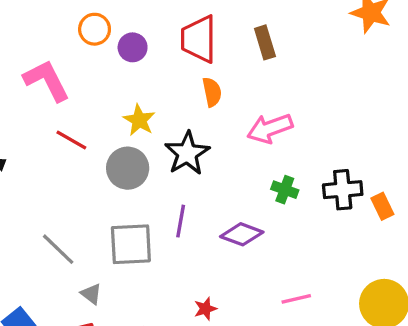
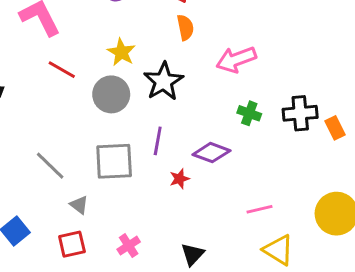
red star: (205, 309) -> (180, 179), moved

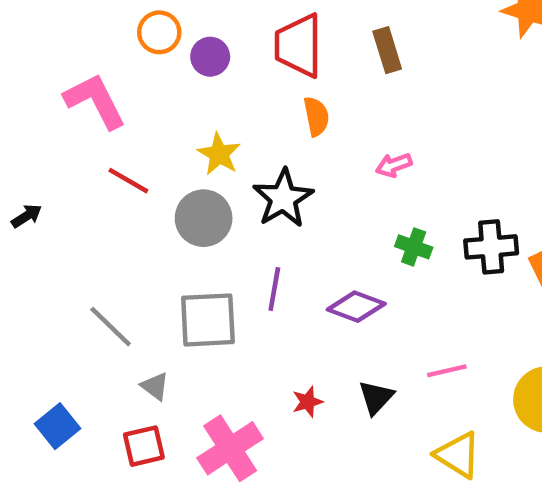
pink arrow: (236, 60) -> (394, 165), size x0.6
red star: (180, 179) -> (308, 402), moved
pink line: (259, 209) -> (447, 371), moved
pink cross: (129, 246) -> (230, 448), size x1.8
black triangle: (193, 254) -> (376, 397), moved

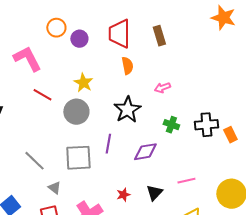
black star: (283, 198) -> (127, 110), moved
purple diamond: (356, 307) -> (145, 152), turned -30

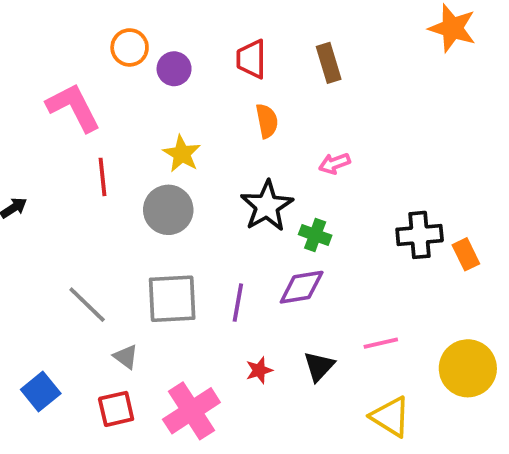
red trapezoid: (119, 34) -> (251, 59), size x0.7
red line: (42, 95) -> (103, 177), turned 54
green cross: (171, 125) -> (315, 235), moved
purple line: (108, 144) -> (238, 303), moved

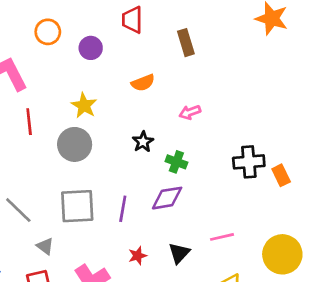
red trapezoid: (251, 59) -> (132, 20), moved
purple circle: (174, 69) -> (91, 48), moved
orange semicircle: (267, 121) -> (143, 83), turned 80
black star: (267, 206) -> (143, 142), size x0.6

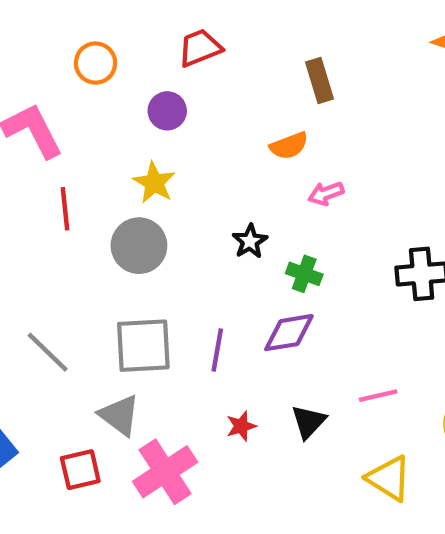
red trapezoid: (132, 20) -> (200, 48), moved, turned 68
purple circle: (91, 48) -> (167, 111), moved
orange semicircle: (143, 83) -> (289, 146), moved
gray triangle: (45, 246) -> (119, 415), moved, size x1.5

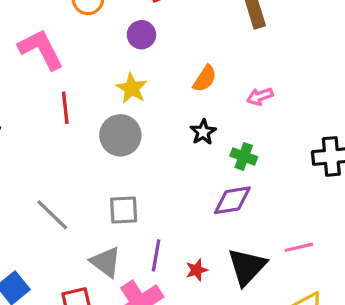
orange semicircle: (289, 146) -> (205, 79), moved, turned -36
gray square: (143, 346) -> (124, 210), size x0.7
purple line: (217, 350) -> (156, 255), moved
black triangle: (309, 422) -> (247, 267), size x1.5

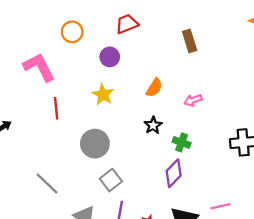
gray circle: (120, 135) -> (95, 144), moved
purple diamond: (232, 200) -> (174, 173), turned -36
gray square: (124, 210) -> (111, 180), moved, turned -35

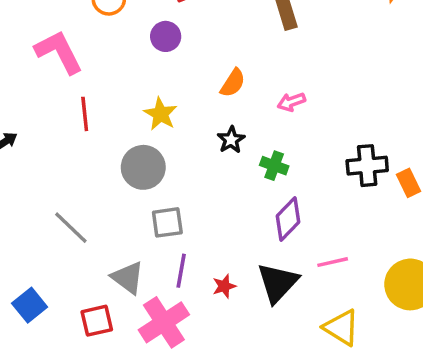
yellow star: (103, 95) -> (160, 114), moved
purple diamond: (174, 173) -> (288, 219), moved
gray square: (111, 180) -> (167, 222), turned 30

